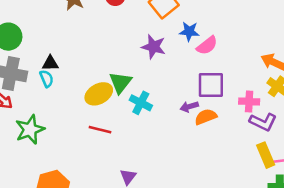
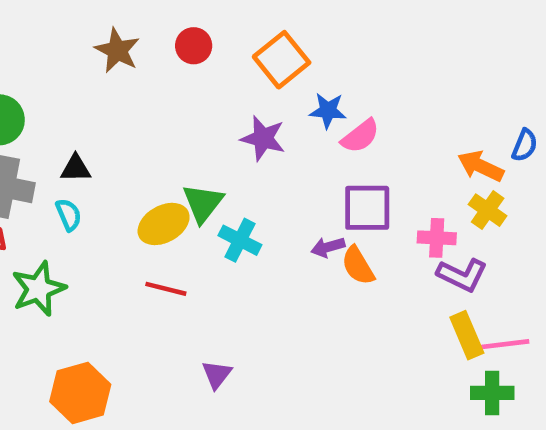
cyan semicircle: (47, 79) -> (69, 215), moved
orange semicircle: (206, 117) -> (358, 266), turned -100

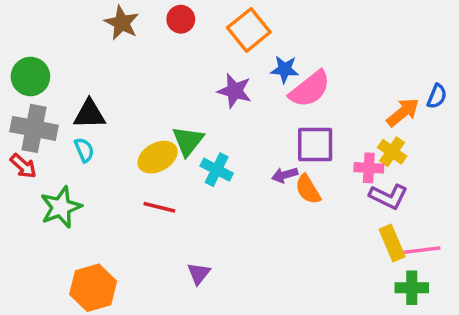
pink semicircle: (360, 136) -> (310, 89), size x1.4
orange arrow: (481, 166) -> (403, 112), turned 116
black triangle: (76, 168) -> (90, 114), size x1.4
yellow cross: (488, 210) -> (392, 152), moved

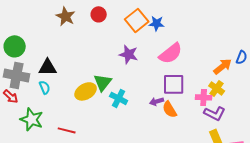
blue star: (285, 69) -> (157, 23), moved
green star: (61, 207) -> (32, 119), turned -30
red line: (159, 207) -> (67, 130), moved

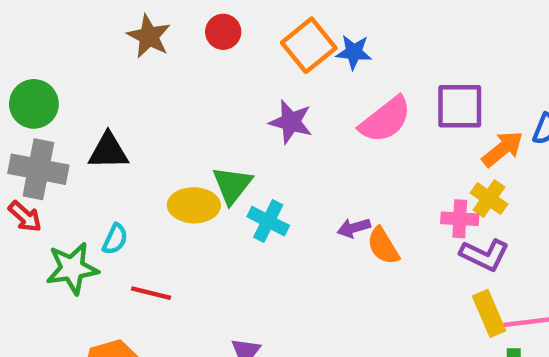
purple square: (174, 84) -> (460, 106), moved
cyan semicircle: (45, 87) -> (115, 239), moved, turned 48
yellow ellipse: (86, 91) -> (194, 205), turned 30
green star: (32, 119) -> (72, 268), turned -30

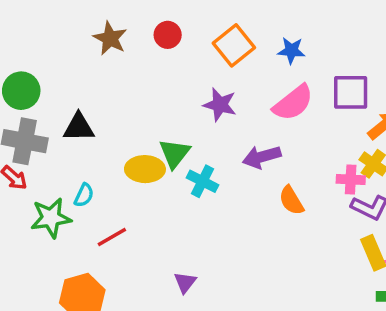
blue star: (354, 52) -> (291, 51), moved
purple arrow: (354, 228) -> (262, 157), moved, size x1.5
red line: (151, 293) -> (112, 237), turned -44

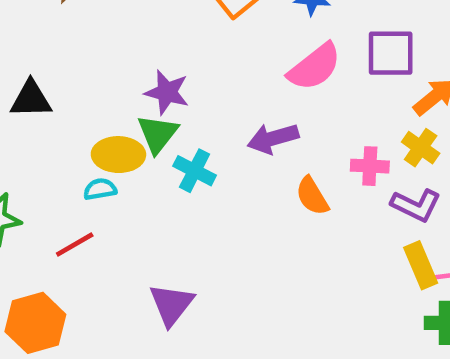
purple star: (220, 105) -> (167, 92), moved
pink cross: (351, 180) -> (370, 166), moved
cyan semicircle: (84, 195) -> (100, 189), moved, turned -125
purple triangle: (185, 282) -> (171, 304), size x1.5

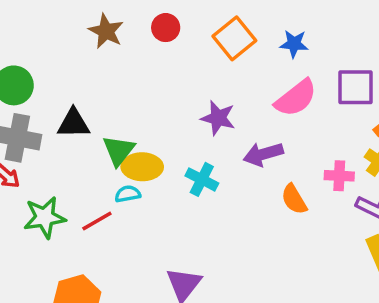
purple star: (167, 92) -> (218, 118), moved
green triangle: (158, 134) -> (119, 150), moved
red line: (75, 244) -> (97, 221), moved

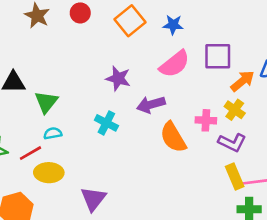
yellow ellipse: (142, 167) -> (49, 173), moved
orange semicircle: (294, 199) -> (173, 137), size x1.4

